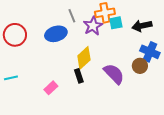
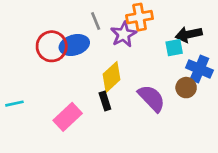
cyan square: (116, 23) -> (174, 48), moved
red circle: (15, 35) -> (52, 46), moved
pink rectangle: (51, 88) -> (68, 117), size x1.5

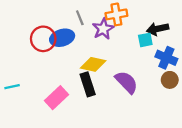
yellow diamond: (112, 77) -> (93, 64), turned 55
brown circle: (186, 88) -> (170, 80), moved
black rectangle: (105, 101) -> (88, 84), size x1.5

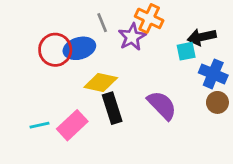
orange cross: (116, 14) -> (149, 18), turned 35
yellow diamond: (93, 64) -> (101, 82), moved
cyan line: (12, 87) -> (40, 125), moved

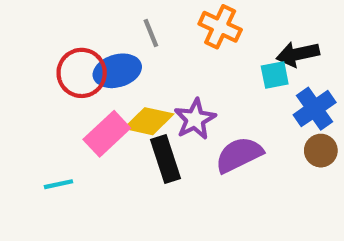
purple star: (132, 37) -> (195, 119), moved
blue cross: (213, 74) -> (315, 109), turned 32
purple semicircle: (162, 105) -> (239, 155), turned -72
pink rectangle: (72, 125) -> (107, 134), moved

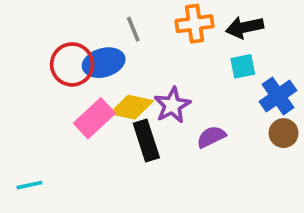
orange cross: (220, 27) -> (195, 24), turned -33
black arrow: (298, 54) -> (245, 27), moved
purple semicircle: (239, 155) -> (211, 137), size x0.7
cyan line: (59, 184) -> (29, 185), moved

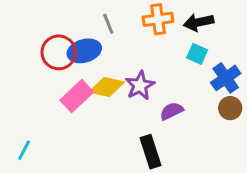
cyan square: (243, 66) -> (197, 54), turned 35
black rectangle: (146, 141) -> (150, 152), moved
cyan line: (29, 185) -> (24, 150), turned -50

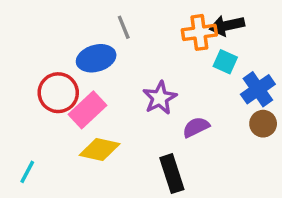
orange cross: (158, 19) -> (199, 32), moved
red circle: (59, 52) -> (58, 93), moved
yellow diamond: (107, 87) -> (100, 149), moved

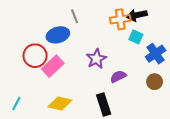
brown circle: (263, 124) -> (155, 82), moved
yellow diamond: (100, 149) -> (60, 103), moved

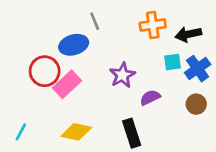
black arrow: (137, 15) -> (188, 34), moved
cyan square: (136, 37) -> (172, 62), moved, turned -32

